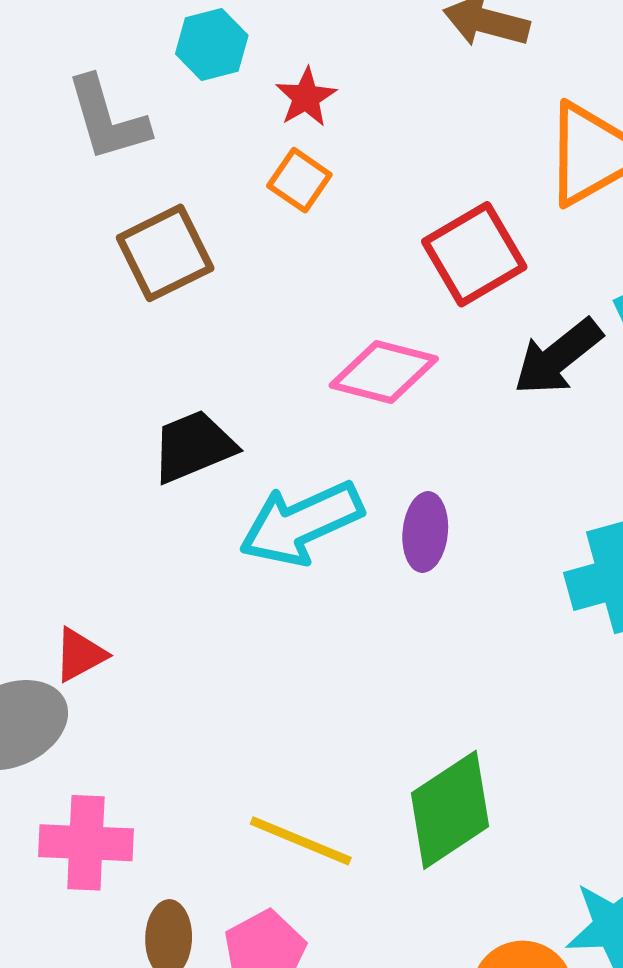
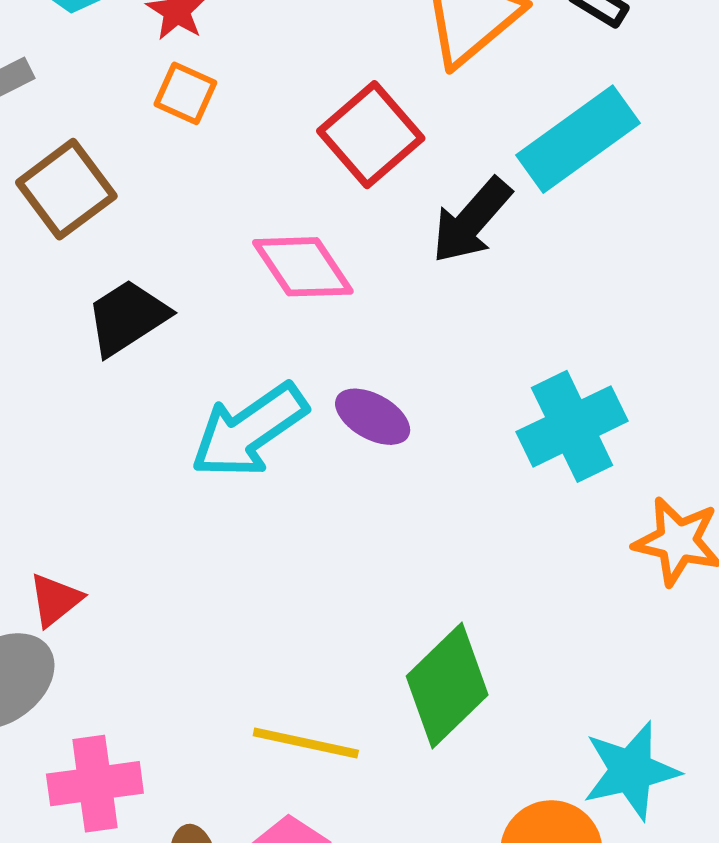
pink diamond: (384, 372) -> (303, 267), turned 52
black trapezoid: (193, 446) -> (127, 317), moved
purple ellipse: (425, 532) -> (373, 417), turned -56

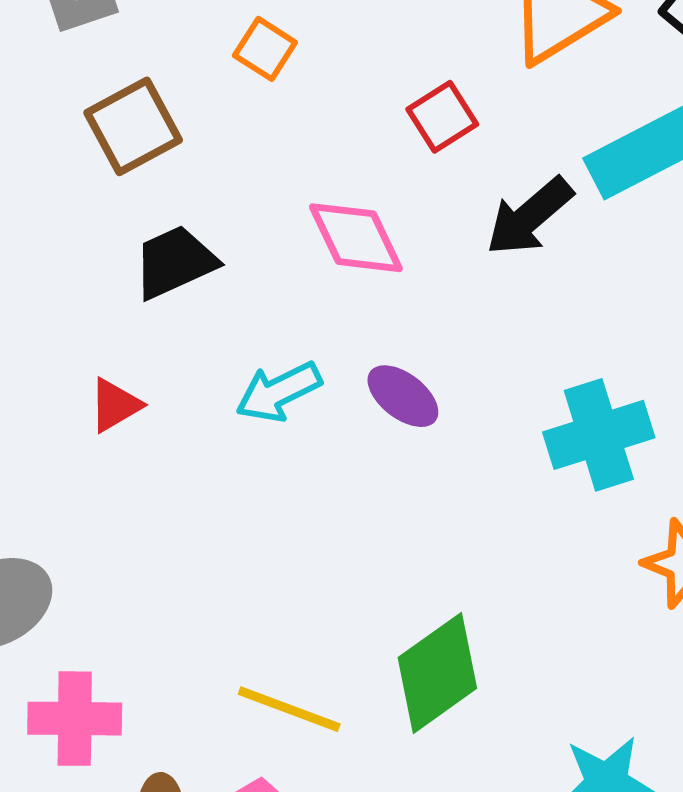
red square: (371, 135) -> (442, 117), size x0.7
cyan arrow: (249, 431) -> (279, 392), size x0.7
red triangle: (55, 600) -> (115, 405), moved

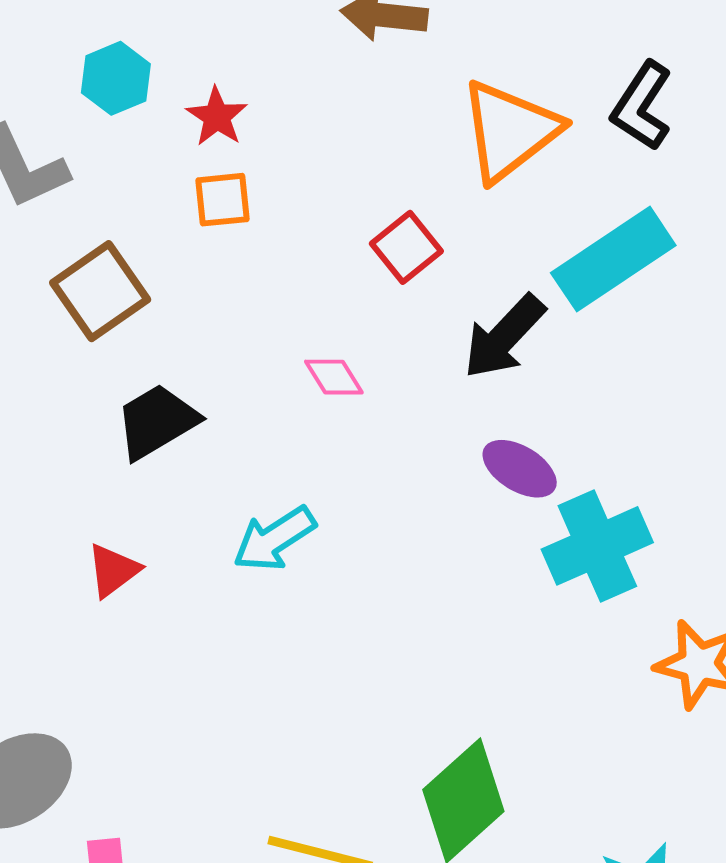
orange square: (265, 49) -> (223, 200), turned -32
pink diamond: (356, 238) -> (334, 377), size x0.6
purple ellipse: (403, 396) -> (520, 469), moved

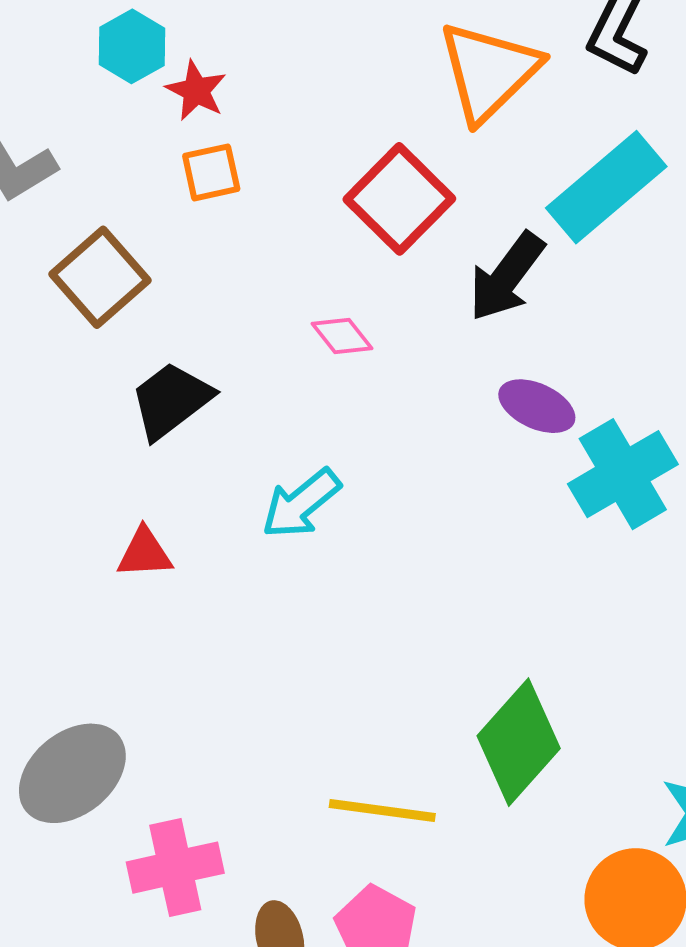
cyan hexagon: (116, 78) -> (132, 46), moved
red square: (406, 247) -> (399, 199), size x1.5
red triangle: (113, 570) -> (145, 553), turned 40

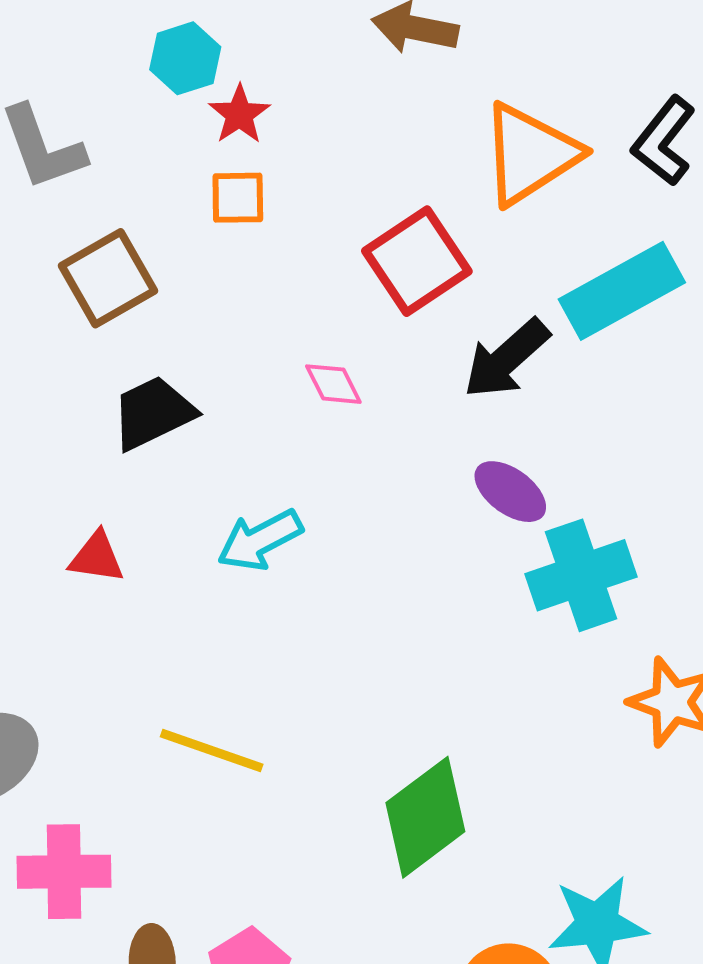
yellow line: (382, 811) -> (212, 751), moved

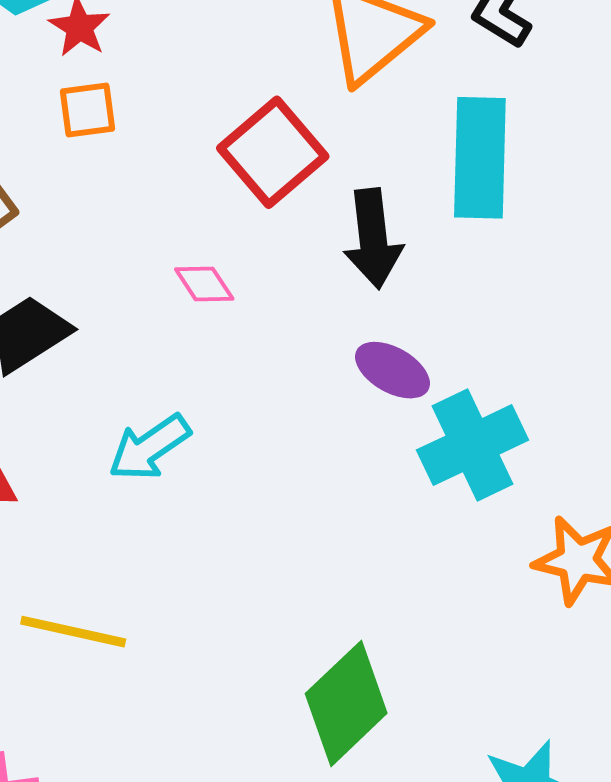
cyan rectangle: (622, 291) -> (480, 158), turned -53
black arrow: (506, 359) -> (373, 239), turned -48
yellow line: (212, 751) -> (73, 632), moved

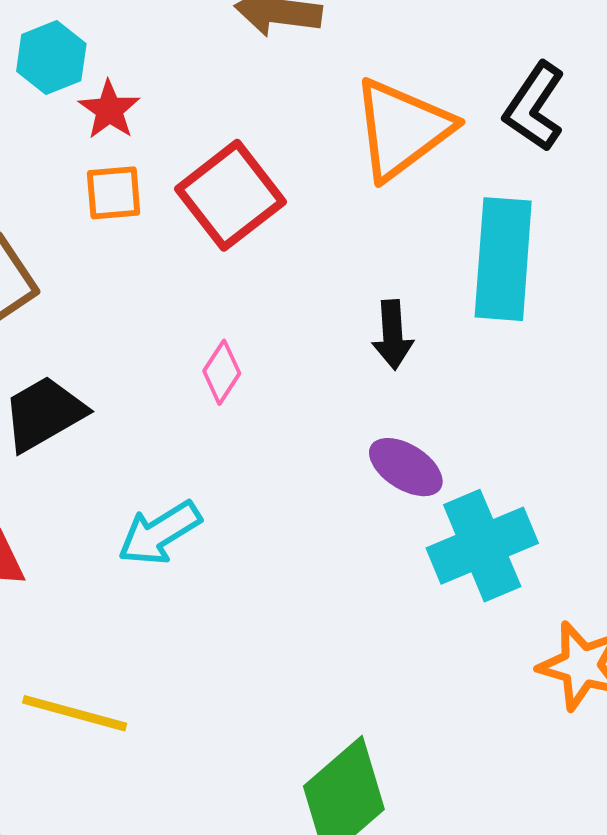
red square: (273, 152) -> (230, 195), moved
black arrow: (373, 239) -> (393, 335), size x0.7
pink diamond: (204, 284) -> (222, 372), turned 64

